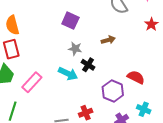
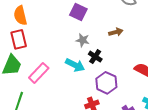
purple hexagon: (113, 91) -> (106, 83), moved

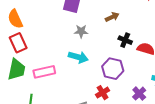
black cross: (95, 57) -> (125, 40), moved
pink rectangle: (39, 73) -> (44, 72), turned 45

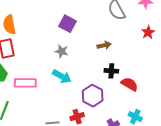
gray star: (81, 31) -> (62, 51), moved
black cross: (125, 40) -> (111, 71), turned -32

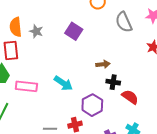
brown arrow: (104, 45) -> (103, 64), moved
gray star: (62, 51) -> (36, 31), moved

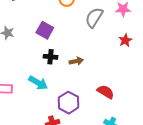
gray semicircle: (124, 22) -> (94, 18), turned 60
black cross: (113, 82) -> (50, 57), moved

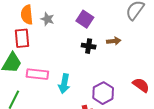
brown arrow: (76, 61) -> (114, 41), moved
cyan arrow: (38, 83) -> (64, 84), moved, turned 66

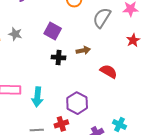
red semicircle: (141, 85) -> (109, 71), moved

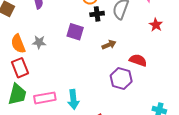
black cross: (59, 57) -> (97, 14), moved
purple hexagon: (77, 103) -> (121, 78), moved

